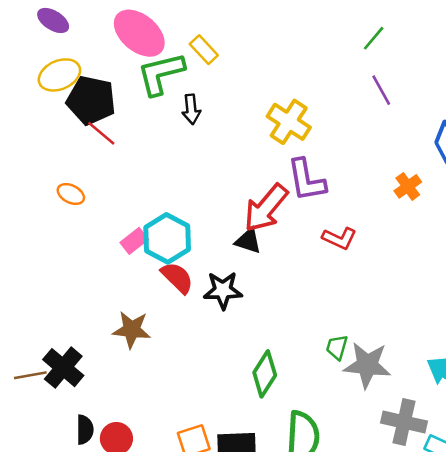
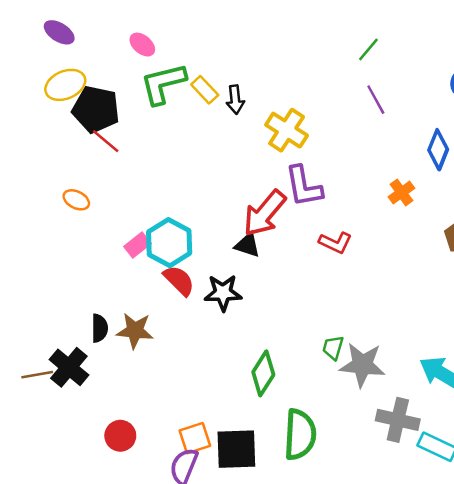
pink ellipse: (139, 33) -> (142, 45), size x0.5
yellow rectangle: (204, 50) -> (205, 90), moved
black arrow: (191, 109) -> (235, 100), moved
black semicircle: (85, 430) -> (100, 328), moved

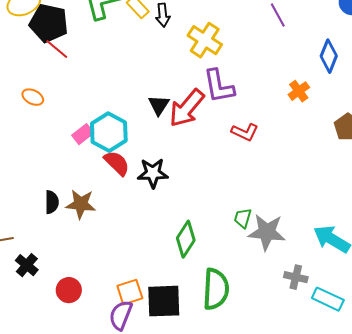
black triangle: (247, 245) -> (159, 105), moved, turned 45
black cross: (69, 367) -> (27, 265), moved, size x0.7
gray cross: (398, 420) -> (296, 277), size x0.7

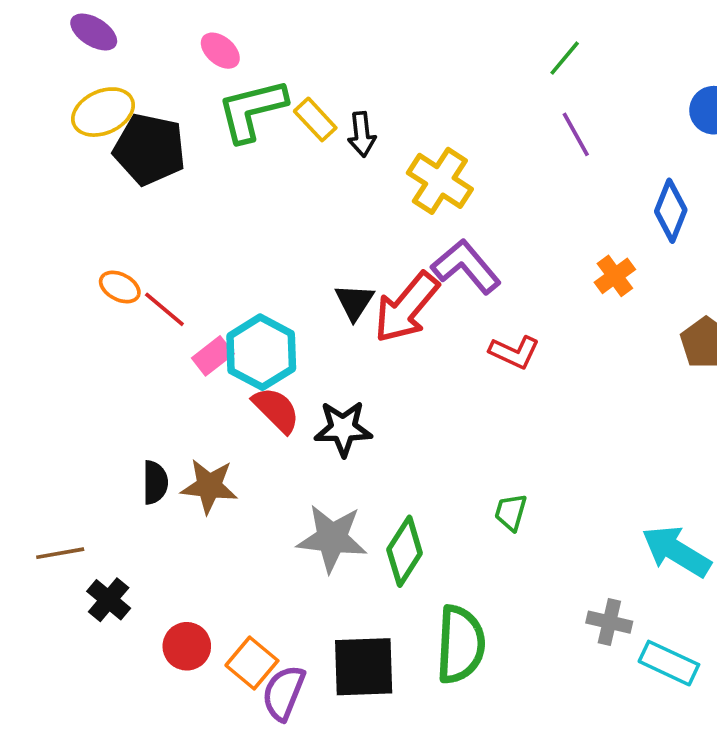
red line: (57, 49) -> (164, 309), moved
purple L-shape: (219, 86) -> (466, 267), turned 150
gray star: (267, 232) -> (332, 538), moved
orange square: (130, 292) -> (252, 663), moved, turned -32

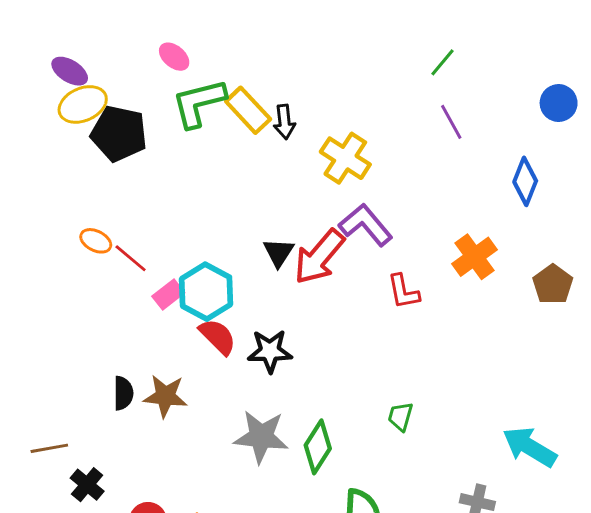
purple ellipse: (94, 32) -> (70, 71), moved
yellow rectangle: (315, 119) -> (248, 110), size x1.4
orange cross: (615, 276) -> (474, 257), moved, size x1.4
red L-shape: (514, 352) -> (403, 292), turned 54

